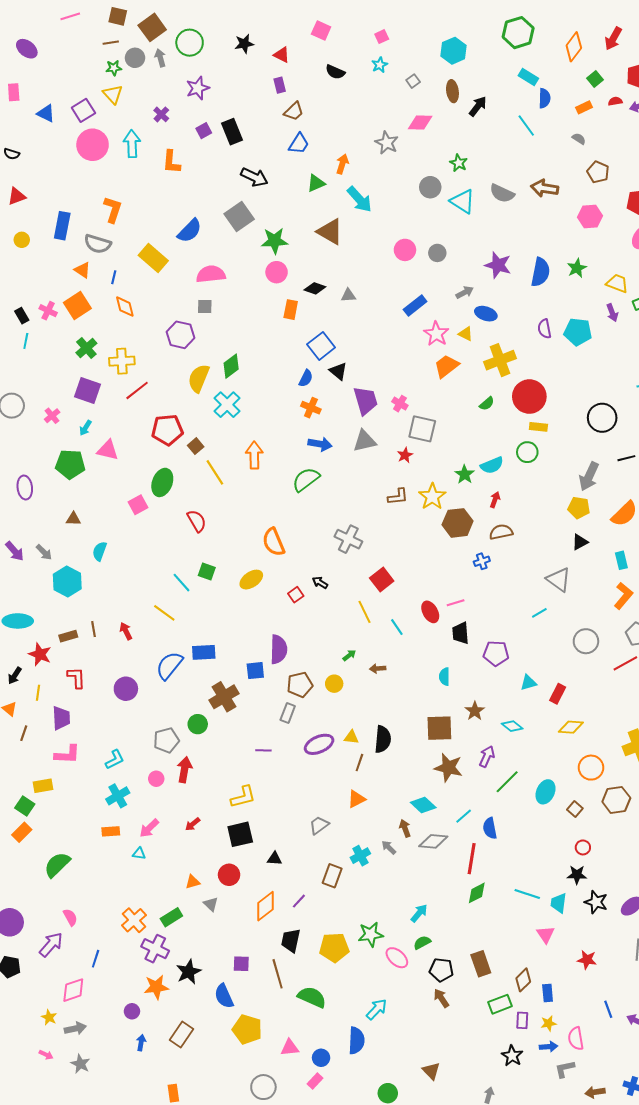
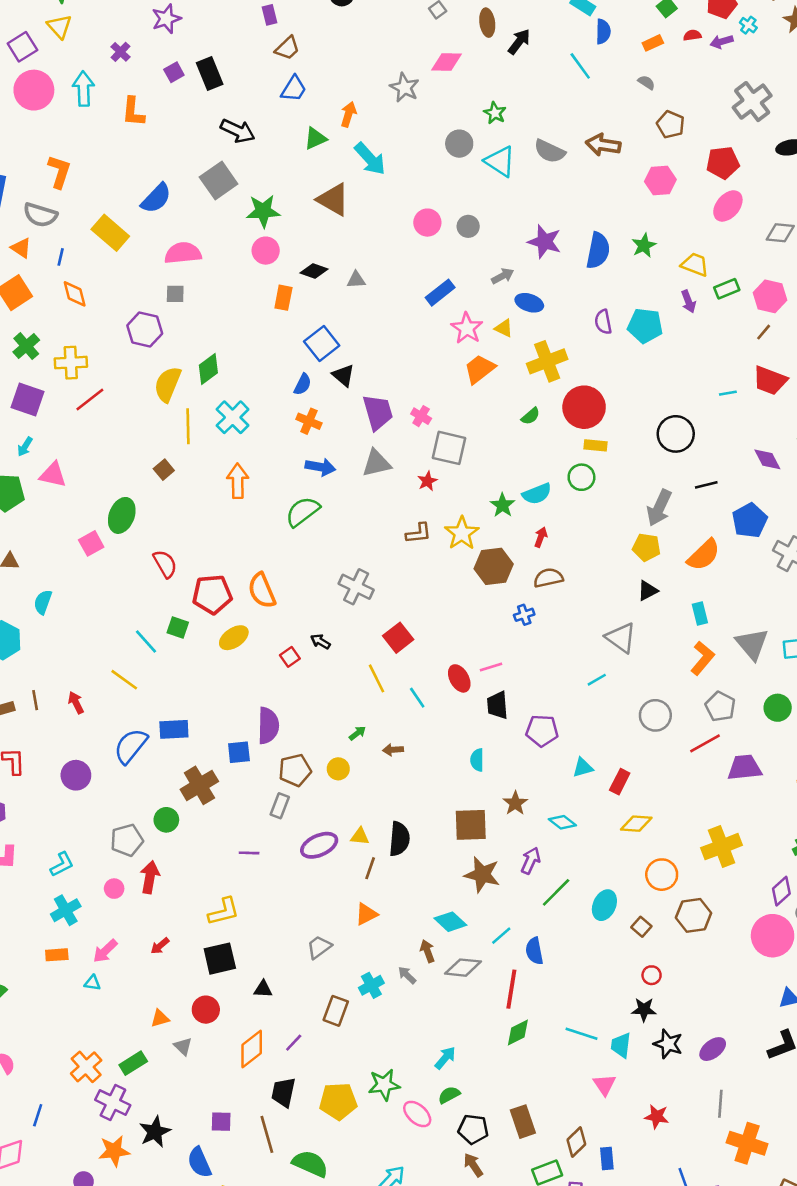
cyan cross: (227, 405) -> (233, 417), moved
red pentagon: (167, 430) -> (212, 594), moved
yellow line: (215, 472) -> (188, 426), moved, turned 32

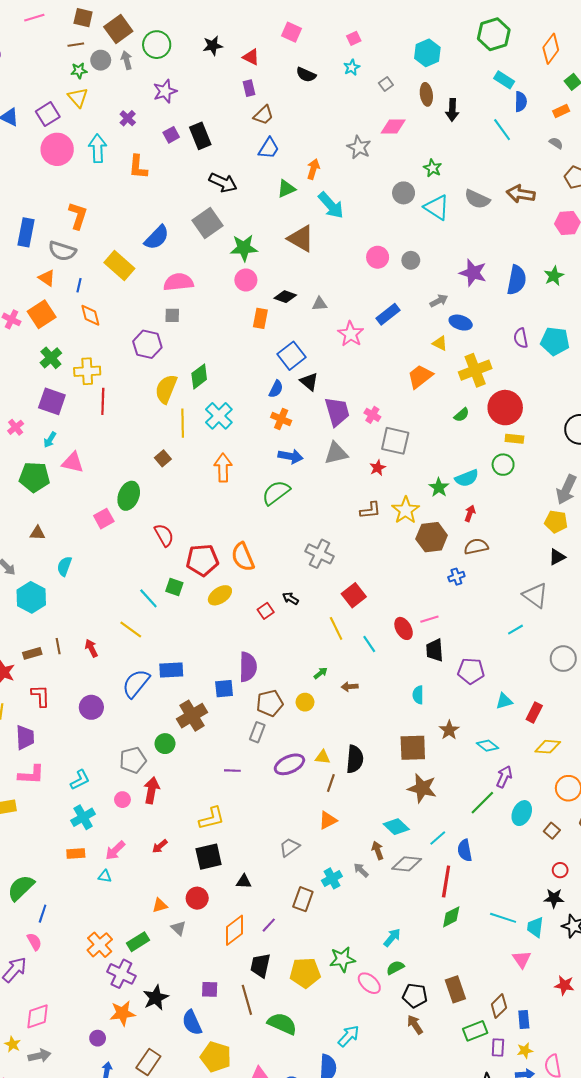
black arrow: (519, 42) -> (452, 110), turned 145
pink star: (467, 328) -> (351, 334), moved
red line: (90, 400) -> (103, 401), turned -50
purple arrow: (531, 861) -> (504, 777), moved
blue line: (38, 1115) -> (43, 914), moved

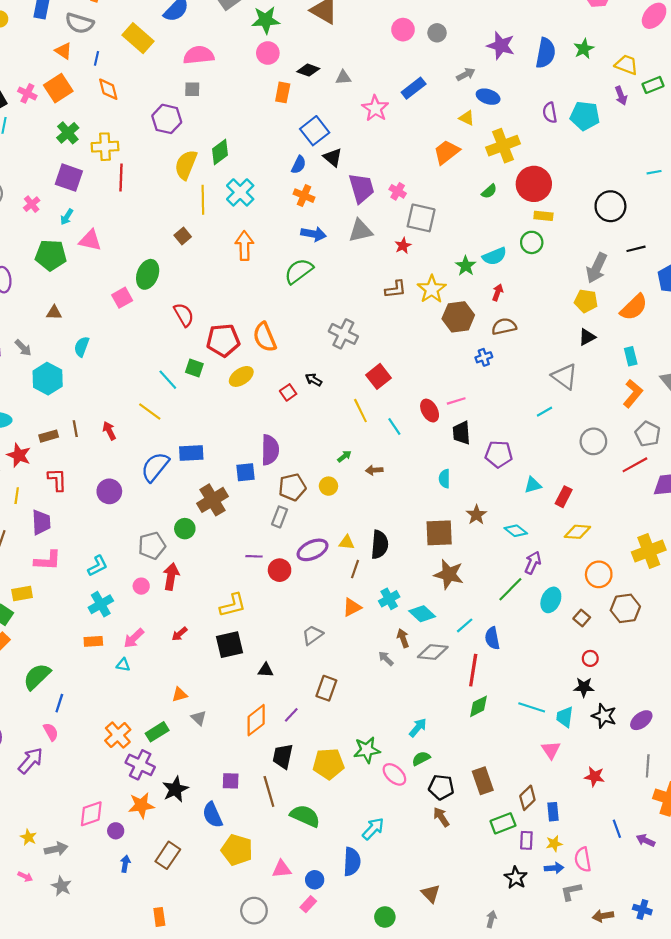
cyan cross: (332, 878) -> (389, 599), moved
red circle: (197, 898) -> (280, 570), moved
pink diamond: (37, 1016) -> (91, 814), moved

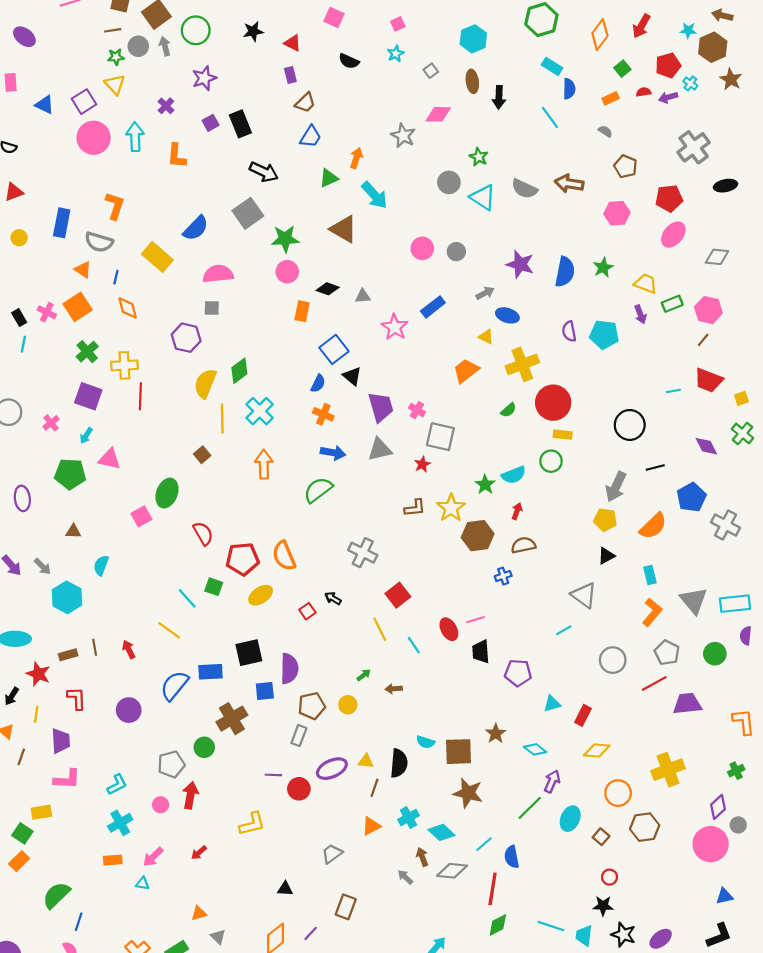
cyan semicircle: (444, 479) -> (425, 742), moved, turned -72
black square: (230, 645) -> (249, 653), moved

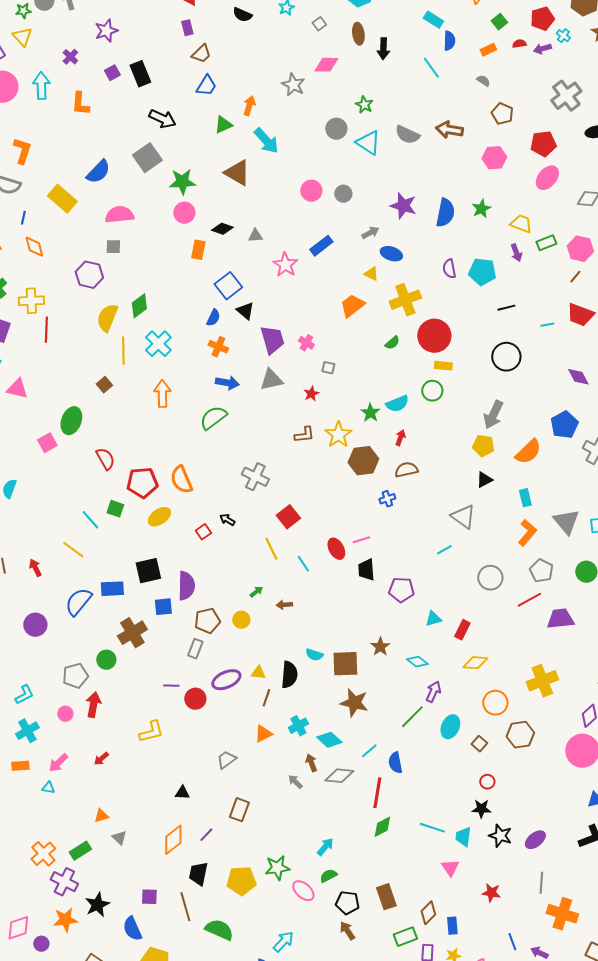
gray square: (440, 437) -> (328, 368), size x0.5
black line: (655, 468) -> (506, 308), moved

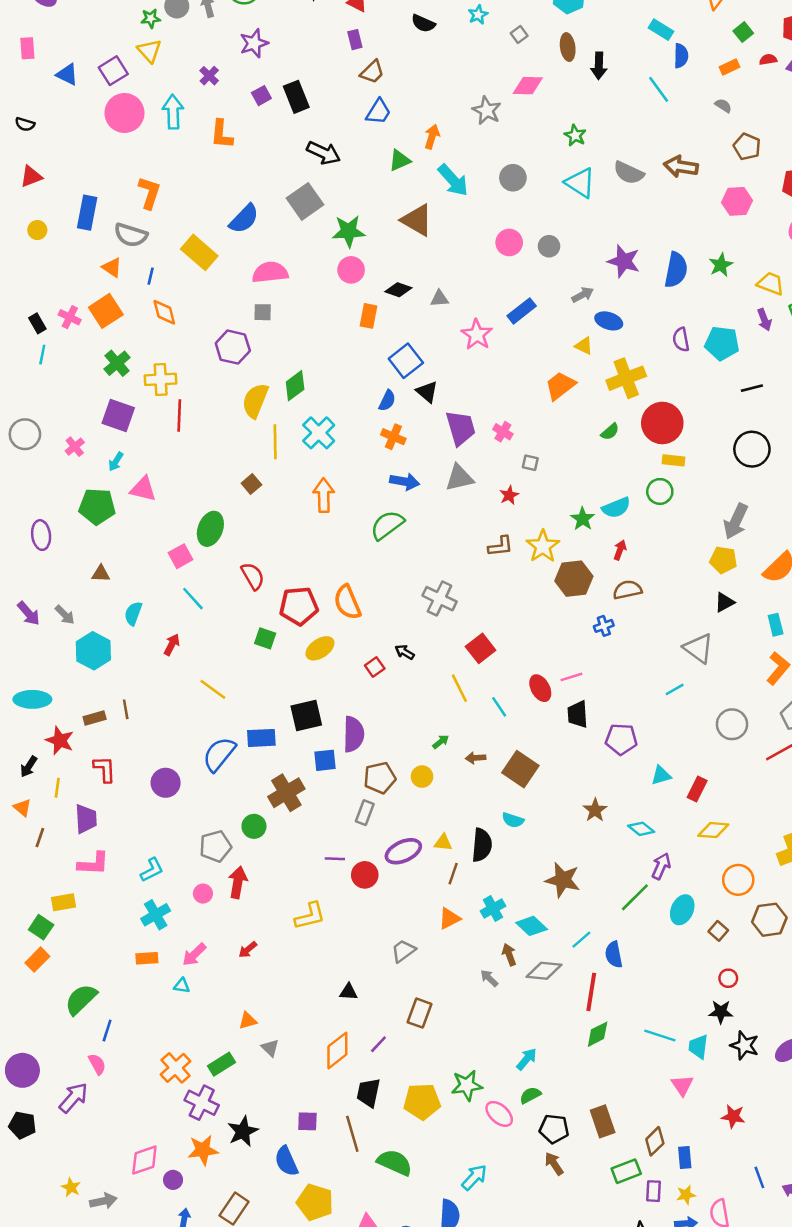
gray circle: (336, 129) -> (513, 178), moved
cyan line: (90, 520) -> (193, 599), moved
red arrow: (35, 568) -> (172, 645), moved, turned 54
brown square: (345, 664) -> (520, 769), moved, turned 36

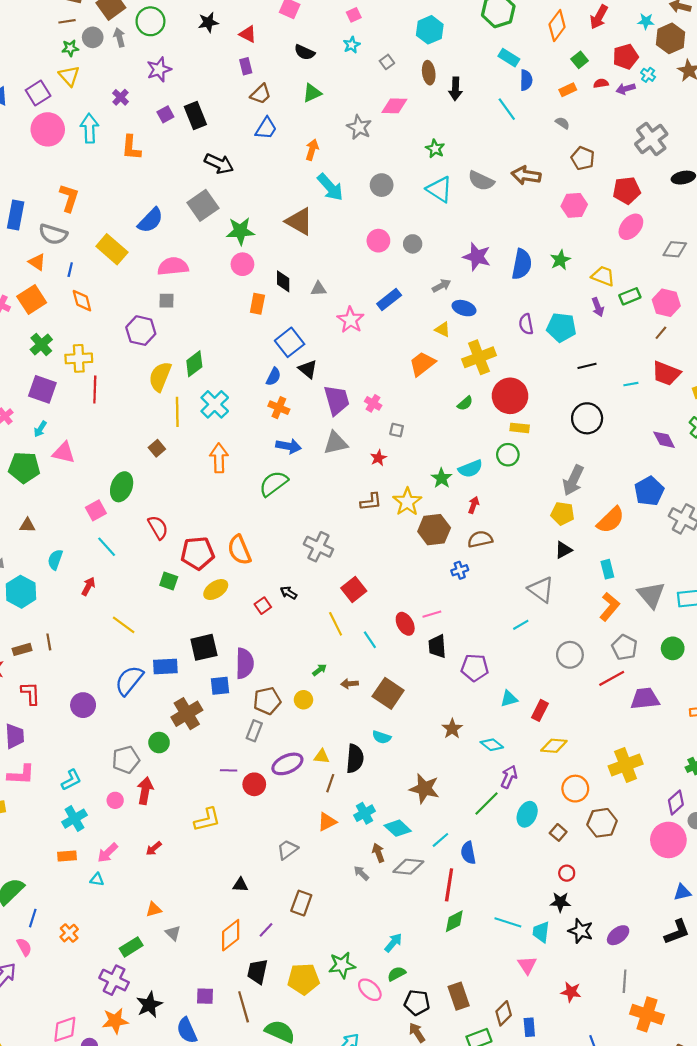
green triangle: (400, 160) -> (312, 93), moved
black diamond: (398, 290) -> (283, 281), turned 70
orange cross: (176, 1068) -> (69, 933), moved, size x0.7

